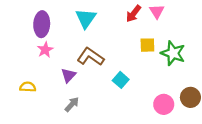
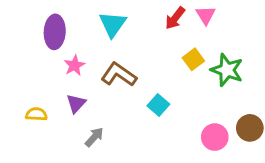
yellow square: (147, 45) -> (193, 59), turned -35
pink star: (45, 50) -> (75, 65), moved
purple triangle: (68, 75) -> (76, 104), moved

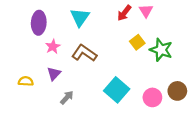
cyan square: (158, 105) -> (117, 90), moved, size x1.6

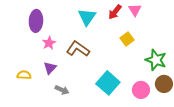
cyan triangle: (80, 17) -> (87, 17), moved
green star: (161, 50) -> (156, 60), moved
gray arrow: (67, 97) -> (62, 90), turned 72

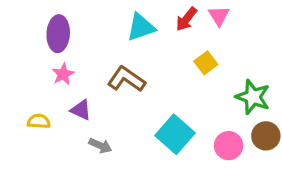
cyan triangle: (87, 17) -> (141, 27), turned 36
pink star: (49, 43) -> (63, 74), moved
purple triangle: (50, 68) -> (81, 110), turned -48

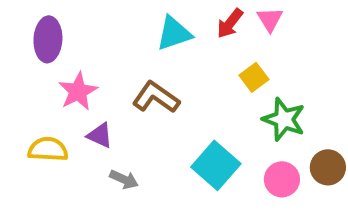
purple ellipse: (58, 34) -> (48, 39), moved
pink star: (63, 74) -> (78, 91), size x1.4
green star: (253, 97) -> (284, 119), moved
yellow semicircle: (39, 121) -> (48, 149), size x1.4

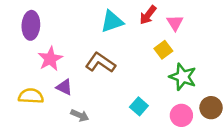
pink triangle: (270, 19) -> (175, 23), moved
cyan square: (216, 165) -> (139, 106), size x0.6

